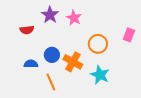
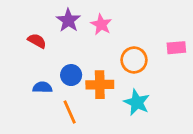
red semicircle: (27, 30) -> (37, 41), turned -144
pink rectangle: (129, 35) -> (176, 48), turned 64
orange cross: (73, 62) -> (100, 85), turned -30

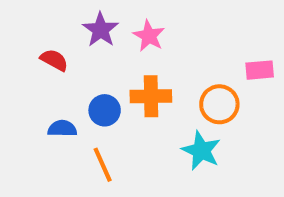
orange circle: (134, 60) -> (219, 104), moved
orange cross: (100, 85) -> (151, 96), moved

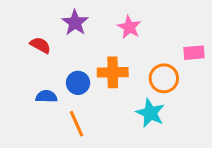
pink star: (149, 36) -> (129, 27), moved

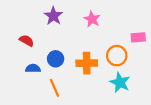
red semicircle: (40, 45) -> (27, 41), moved
orange cross: (113, 72) -> (87, 63), moved
cyan star: (150, 113) -> (120, 82), moved

